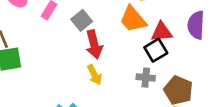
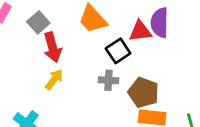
red triangle: (162, 32) -> (140, 31), moved
yellow arrow: (94, 75) -> (54, 79), turned -114

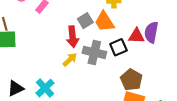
gray square: (38, 22) -> (85, 21), moved
gray cross: (108, 80) -> (94, 52), moved, size x1.6

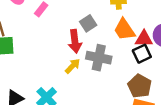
orange trapezoid: (104, 22) -> (124, 30), moved
black square: (118, 47) -> (142, 54), moved

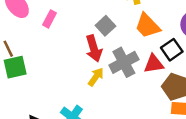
red triangle: (144, 39) -> (154, 64), moved
gray cross: (99, 58) -> (124, 62), turned -30

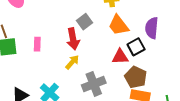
pink rectangle: (49, 19) -> (37, 44), moved, turned -32
gray cross: (124, 62) -> (94, 84), moved

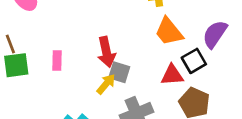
gray square: (85, 22) -> (119, 72), moved, turned -35
purple semicircle: (152, 28) -> (215, 34), turned 30

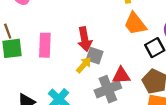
pink rectangle: (57, 60) -> (45, 45), size x1.5
red triangle: (172, 75) -> (121, 76), moved

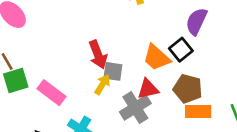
orange trapezoid: (135, 24) -> (157, 58), moved
pink rectangle: (45, 45) -> (52, 93), moved, turned -45

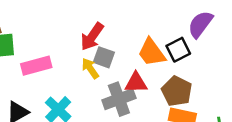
red arrow: (98, 55) -> (92, 37), turned 44
yellow arrow: (102, 85) -> (90, 68), turned -78
pink rectangle: (52, 93) -> (36, 66), turned -64

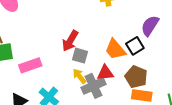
yellow arrow: (90, 68) -> (79, 76), moved

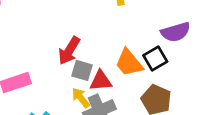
purple semicircle: (150, 26) -> (176, 32), turned -140
red triangle: (105, 73) -> (101, 81), moved

